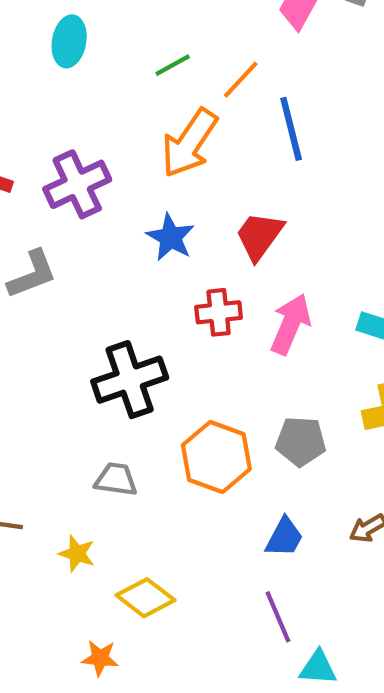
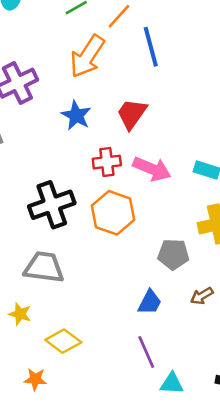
pink arrow: (291, 324) -> (152, 169), turned 90
gray pentagon: (301, 441) -> (173, 254), moved
orange hexagon: (216, 457) -> (113, 213), moved
gray trapezoid: (116, 479) -> (44, 267), size x1.5

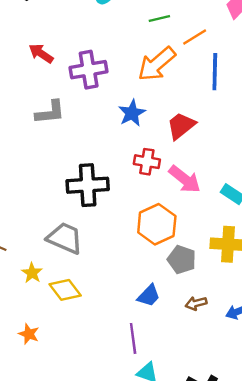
orange hexagon: (113, 213) -> (157, 224), moved
yellow diamond: (63, 341) -> (65, 290), moved

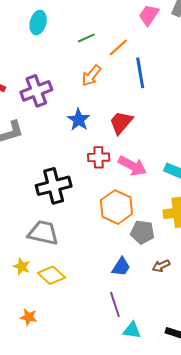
orange arrow: (157, 64) -> (91, 76), size x0.7

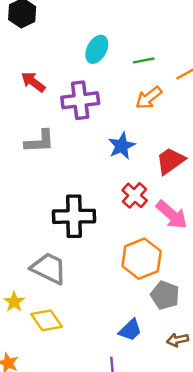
cyan ellipse: (38, 23) -> (97, 49), moved
green line: (86, 38) -> (144, 60), moved
red cross: (99, 157) -> (135, 195), turned 30

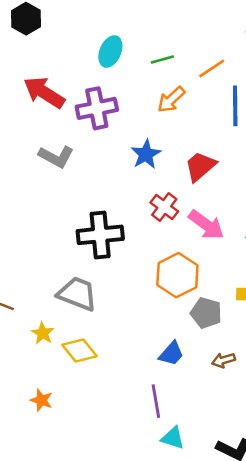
red arrow: (33, 82) -> (44, 92), size x1.5
gray L-shape: (40, 141) -> (56, 157), turned 36

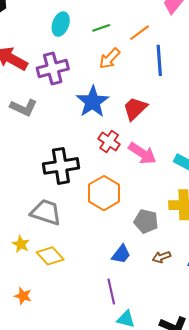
blue star: (146, 154) -> (93, 102), size x1.4
orange hexagon: (177, 275) -> (104, 193), moved

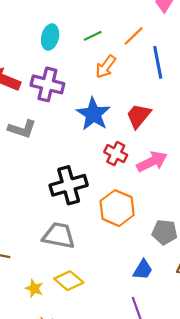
purple cross: (53, 68) -> (47, 84), turned 36
pink arrow: (142, 153) -> (152, 162), turned -52
yellow star: (21, 244) -> (34, 288), moved

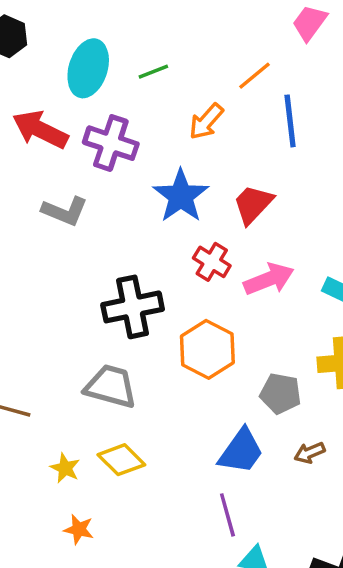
green line: (93, 36) -> (153, 72), moved
cyan ellipse: (50, 37) -> (88, 68), moved, size x1.4
blue trapezoid: (143, 270) -> (241, 451), size x1.4

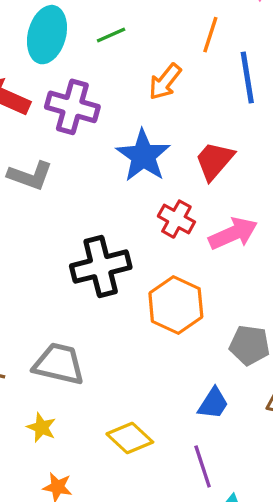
orange line: (255, 76) -> (210, 35), turned -30
gray trapezoid: (111, 386) -> (59, 364), moved
blue trapezoid: (241, 451) -> (213, 403), size x0.7
yellow diamond: (121, 460) -> (130, 438), moved

